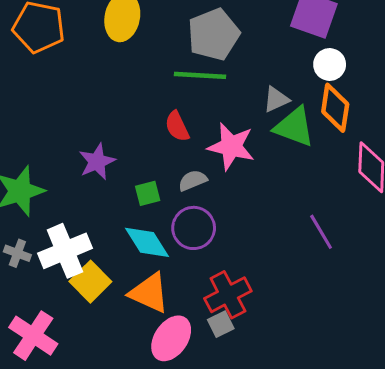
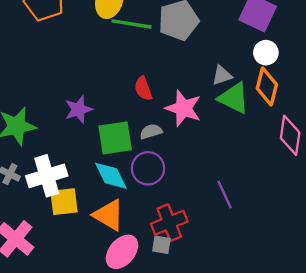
green line: (200, 75) -> (132, 24), moved
green square: (148, 193) -> (115, 138), size x1.8
purple line: (321, 232) -> (225, 194), moved
yellow square: (90, 282) -> (64, 202), turned 32
gray square: (221, 324) -> (161, 245), turned 30

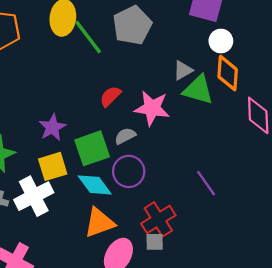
green line: (132, 24) -> (88, 37), turned 54
red semicircle: (143, 88) -> (110, 96), turned 75
yellow square: (64, 202) -> (53, 166), moved
orange triangle: (109, 215) -> (99, 223), turned -40

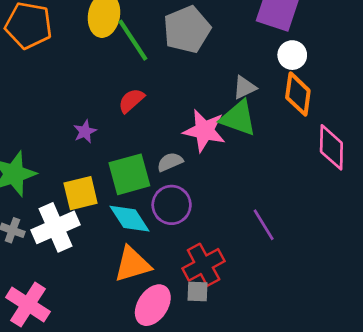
green triangle: (198, 90) -> (238, 118), moved
red semicircle: (110, 96) -> (131, 100), moved
purple star: (52, 127) -> (85, 131), moved, size x0.7

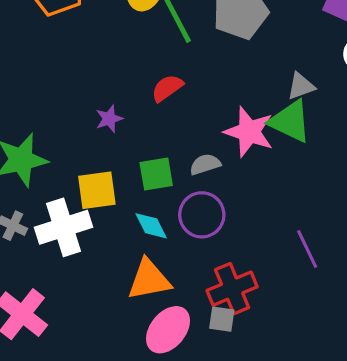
green square: (129, 174) -> (156, 174), size x0.7
cyan diamond: (130, 219) -> (151, 226), size x0.7

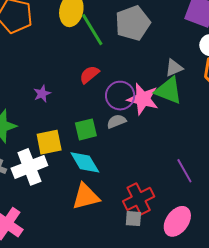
purple star: (109, 119) -> (42, 94), moved
purple circle: (202, 215) -> (120, 96), moved
cyan diamond: (151, 226) -> (85, 162), size x1.4
pink ellipse: (168, 330) -> (177, 221), moved

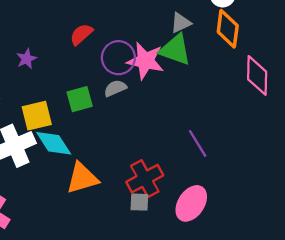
cyan diamond: (85, 162) -> (54, 143), moved

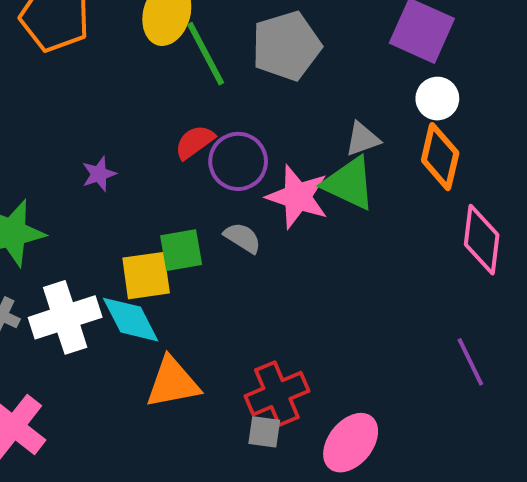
purple circle: (118, 58) -> (238, 161), moved
gray semicircle: (115, 88) -> (243, 238), turned 50
yellow square: (37, 116) -> (146, 276), moved
purple line: (198, 143) -> (470, 362), moved

